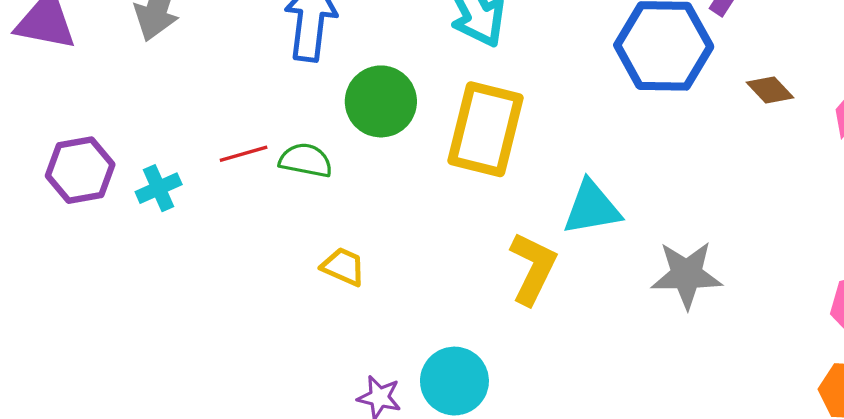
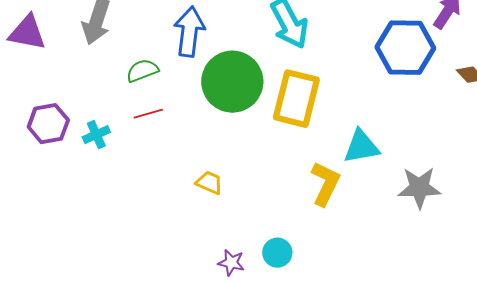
green circle: (381, 101) -> (232, 82), size x1.4
green semicircle: (306, 160) -> (142, 71), moved, turned -32
cyan circle: (454, 381) -> (277, 253), size x0.7

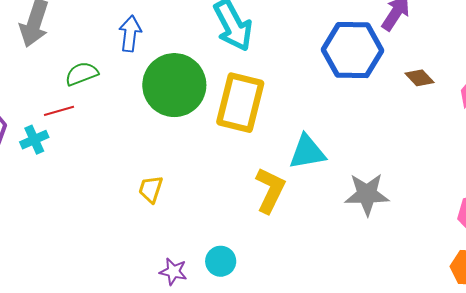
blue arrow: (189, 32) -> (130, 34), size x0.7
red line: (148, 114) -> (59, 111), moved
yellow trapezoid: (209, 183) -> (151, 189), turned -96

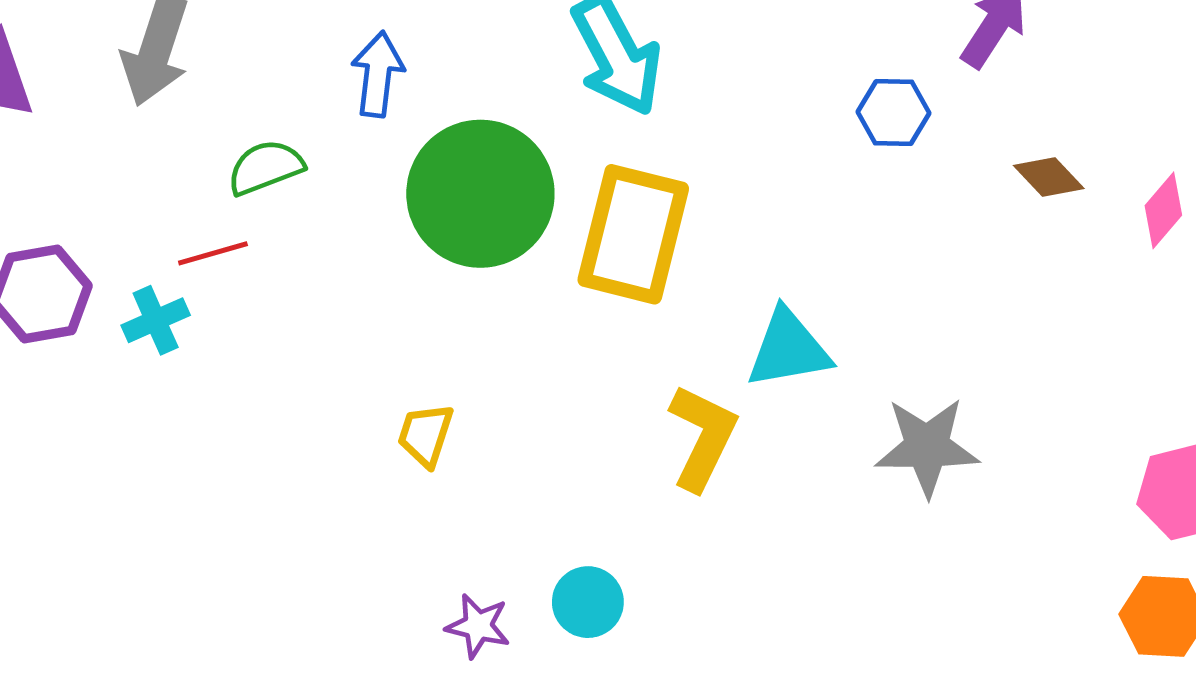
blue hexagon: (353, 50) -> (894, 112), size x0.5

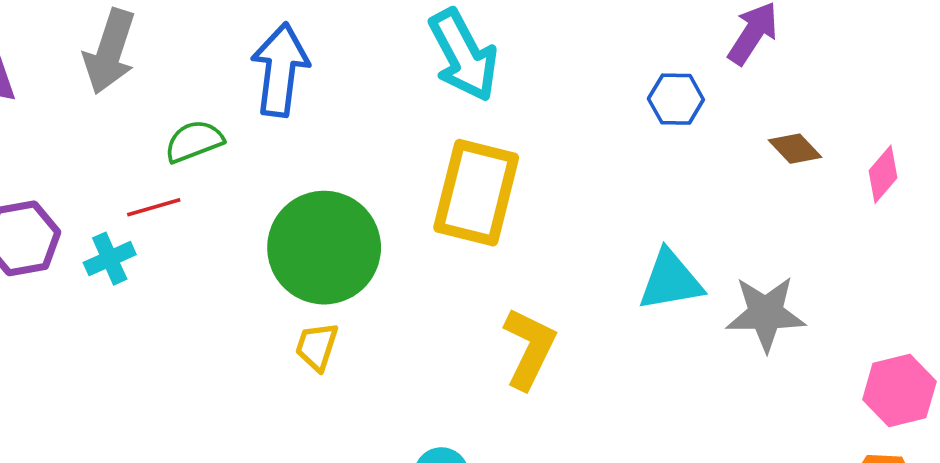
blue arrow: (378, 74) -> (280, 70), size x1.4
green circle: (480, 194) -> (324, 248), moved
cyan triangle: (788, 349) -> (670, 281), moved
gray star: (927, 447) -> (766, 314), moved

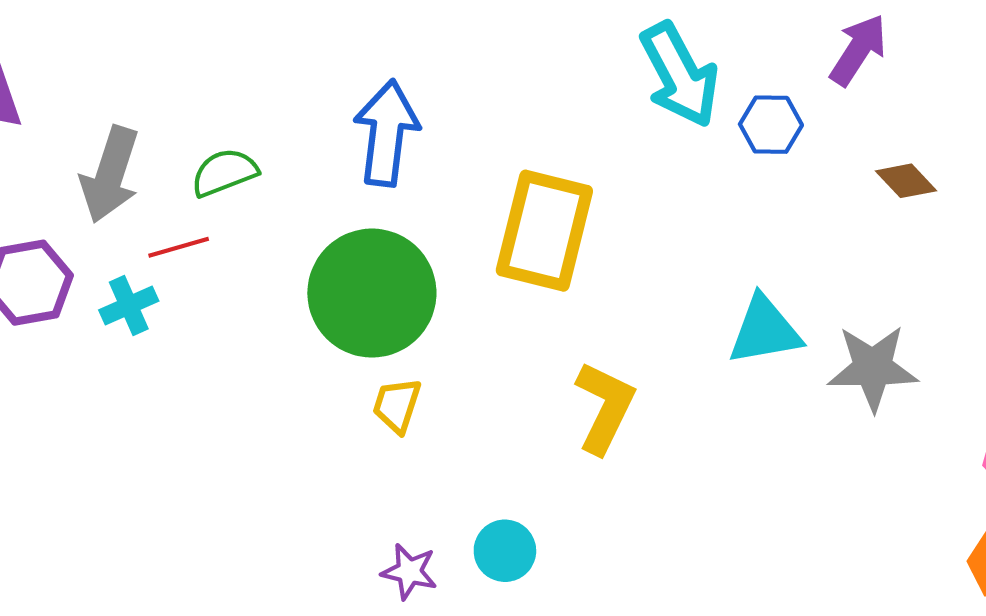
gray arrow: (110, 52) -> (110, 175), moved
cyan arrow: (463, 55) -> (680, 75), moved
blue arrow: (280, 70) -> (386, 133), moved
yellow trapezoid: (317, 347) -> (397, 405), moved

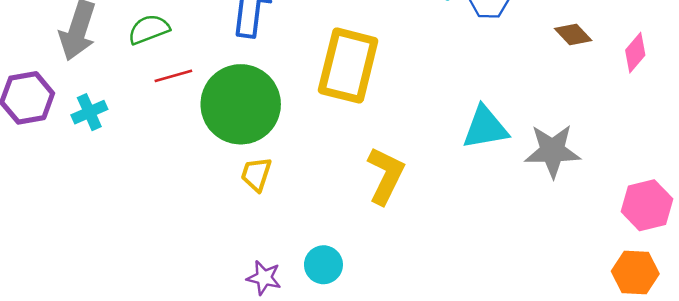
red line: (179, 247) -> (173, 76), moved

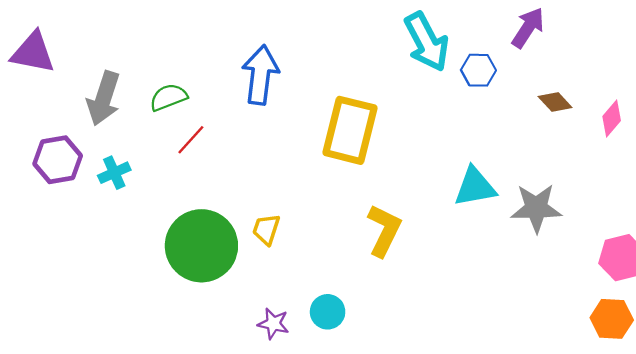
red line: (173, 76) -> (191, 140), turned -32
green circle: (241, 104) -> (201, 246), moved

